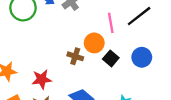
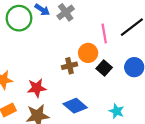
brown cross: (75, 56) -> (69, 66), turned -32

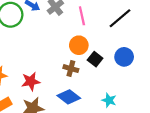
pink line: (104, 33) -> (82, 16), moved
brown cross: (69, 66) -> (71, 69), moved, turned 32

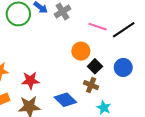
pink line: (82, 16) -> (98, 27), moved, turned -66
brown cross: (71, 69) -> (91, 85), moved

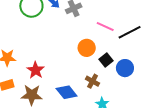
black square: (95, 66) -> (106, 60), moved
red star: (30, 81) -> (36, 70), turned 30

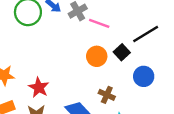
pink line: (105, 26) -> (99, 23), moved
black square: (106, 60) -> (122, 52), moved

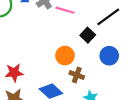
orange circle: (97, 56) -> (65, 56), moved
red star: (39, 87) -> (14, 73), turned -30

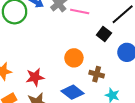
orange circle: (65, 56) -> (74, 58), moved

